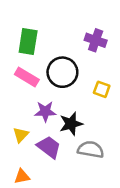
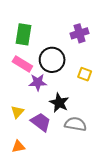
purple cross: (96, 40) -> (80, 33), turned -36
purple star: (45, 111) -> (38, 82), moved
black star: (71, 124) -> (59, 103), turned -30

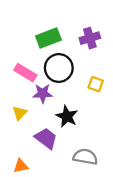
green rectangle: (23, 34) -> (48, 38), moved, turned 60
yellow triangle: (17, 112) -> (20, 113), moved
gray semicircle: (75, 124) -> (85, 157), moved

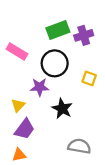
green rectangle: (48, 38) -> (58, 30), moved
pink rectangle: (25, 73) -> (17, 52), moved
purple trapezoid: (46, 138) -> (24, 129), moved, turned 90

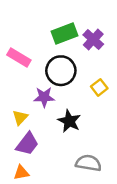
purple cross: (84, 35) -> (93, 39), turned -30
yellow square: (89, 78) -> (99, 87), turned 32

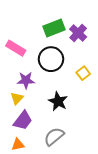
purple star: (44, 97) -> (26, 80), moved
gray semicircle: (88, 163) -> (54, 137), moved, turned -50

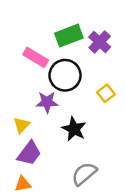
pink rectangle: (16, 48) -> (36, 57), moved
purple star: (26, 80) -> (47, 102), moved
gray semicircle: (54, 137) -> (84, 174), moved

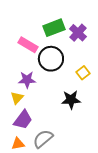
purple star: (47, 102) -> (27, 80), moved
black star: (74, 129) -> (71, 100), moved, turned -30
gray semicircle: (84, 174) -> (43, 139), moved

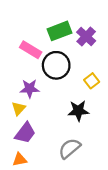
gray semicircle: (43, 139) -> (69, 148), moved

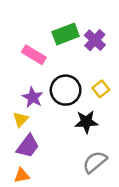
black circle: (56, 65) -> (66, 90), moved
purple star: (30, 89) -> (33, 97), turned 30
gray semicircle: (69, 148) -> (95, 162), moved

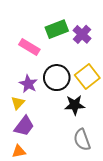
yellow square: (101, 89) -> (87, 77), size x1.6
gray semicircle: (95, 162) -> (82, 140), turned -70

